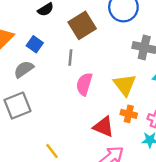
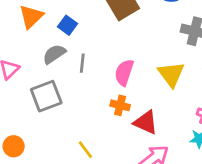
gray line: (70, 58) -> (82, 63), moved
orange cross: (129, 114) -> (120, 105), moved

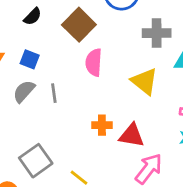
pink semicircle: (124, 73) -> (94, 62), moved
gray square: (46, 96) -> (36, 161), moved

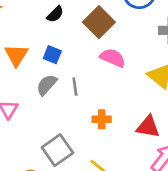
pink semicircle: (94, 62) -> (113, 58), turned 110
orange cross: (102, 125) -> (102, 119), moved

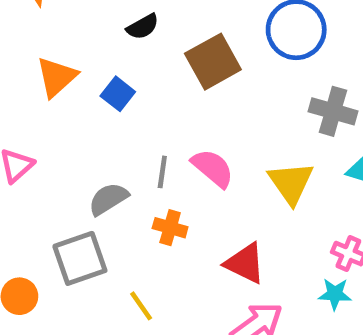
pink semicircle: (113, 58) -> (213, 168), moved
gray semicircle: (47, 85) -> (108, 199), moved
gray line: (75, 87) -> (162, 172), moved

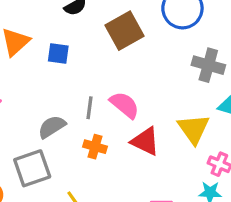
blue square: (118, 94) -> (58, 53), turned -30
yellow triangle: (291, 183) -> (194, 129), moved
red triangle: (245, 263) -> (145, 141), moved

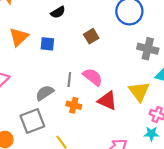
brown square: (124, 31) -> (91, 36), moved, size x0.6

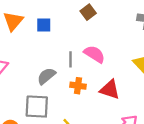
red triangle: (107, 101) -> (110, 90), moved
gray square: (32, 121) -> (37, 107), turned 30

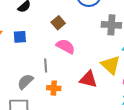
pink semicircle: (94, 54) -> (66, 46), moved
red triangle: (110, 90) -> (88, 79), moved

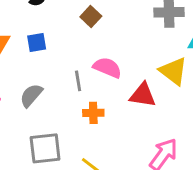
pink semicircle: (66, 46) -> (107, 68), moved
gray semicircle: (25, 82) -> (31, 95), moved

